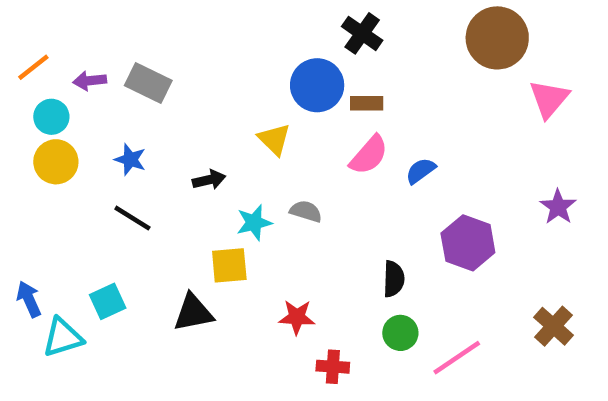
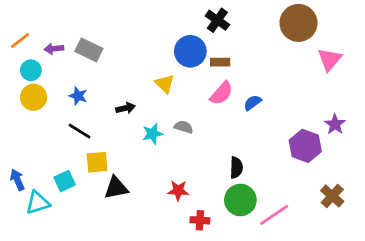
purple hexagon: (468, 243) -> (305, 146), moved
yellow square: (229, 265) -> (97, 162), moved
green circle: (400, 333) -> (240, 200), size x1.5

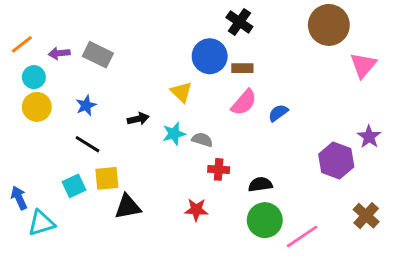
blue star: (78, 96) -> (86, 105), turned 30
cyan star: (153, 134) -> (174, 134), moved
black semicircle: (236, 168) -> (260, 184), turned -100
cyan square: (65, 181) -> (74, 186), moved
red cross: (200, 220) -> (219, 169), moved

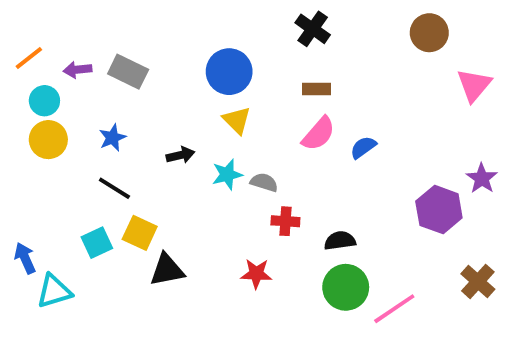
brown circle: (329, 25) -> (429, 33), size x0.7
blue circle: (210, 56) -> (229, 72), moved
yellow square: (107, 178) -> (140, 233), turned 30

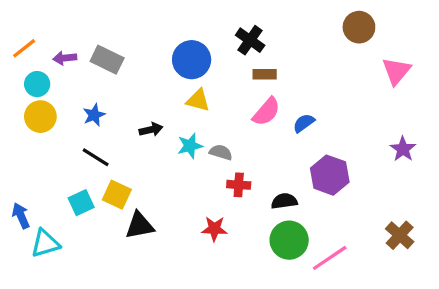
black cross: (313, 29) -> (250, 40), moved
yellow triangle: (237, 120) -> (198, 100), turned -30
purple hexagon: (439, 210) -> (330, 175), moved

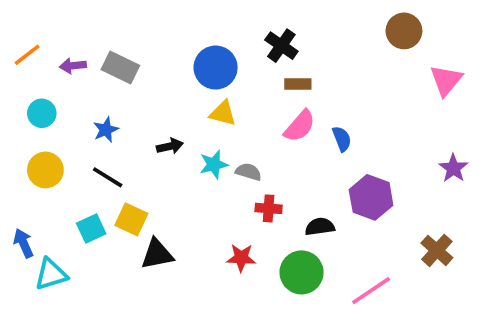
cyan circle: (37, 84) -> (42, 113), moved
yellow circle: (40, 117) -> (45, 170), moved
blue semicircle: (304, 123) -> (342, 139), turned 105
brown cross: (400, 235) -> (437, 250), moved
green circle: (289, 240) -> (302, 272), moved

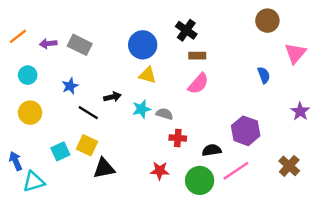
blue semicircle: (342, 139) -> (264, 75), moved
black line: (108, 177) -> (88, 113), moved
pink line: (371, 291) -> (236, 171), moved

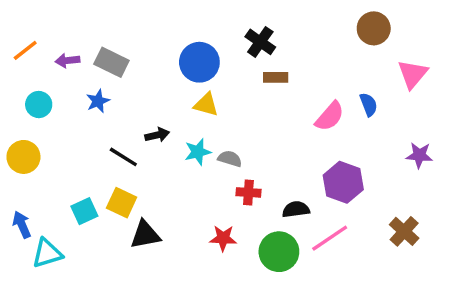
pink semicircle: (198, 84) -> (330, 116), moved
blue star: (70, 86) -> (98, 101), moved
purple star: (300, 111) -> (419, 155), turned -30
yellow circle: (30, 113) -> (23, 157), moved

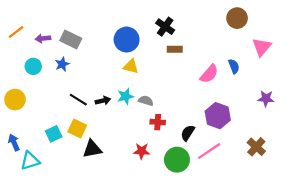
cyan circle: (39, 105) -> (33, 66), moved
black arrow: (157, 135) -> (103, 101), moved
black semicircle: (296, 209) -> (188, 133), turned -49

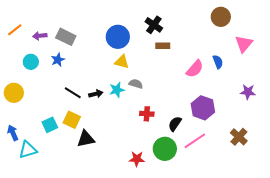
gray semicircle: (146, 101) -> (136, 84), moved
red star: (142, 151) -> (137, 159), moved

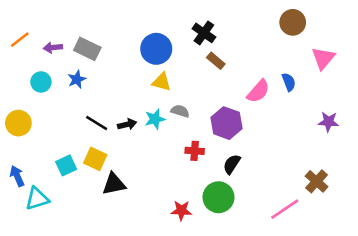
brown rectangle: (163, 46) -> (216, 61), turned 40
purple hexagon: (203, 108) -> (226, 123), moved
pink line: (195, 141) -> (285, 209), moved

